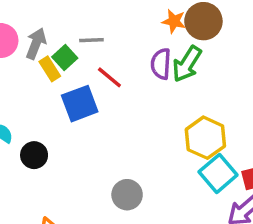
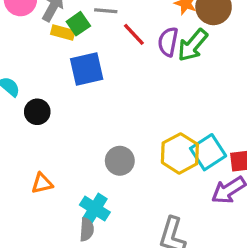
yellow rectangle: (50, 69) -> (63, 33), turned -50
red line: (109, 77) -> (134, 34), moved
yellow hexagon: (205, 138) -> (180, 153), moved

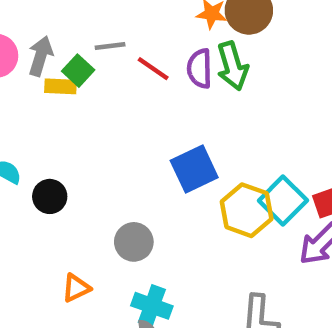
green arrow: (193, 45) -> (233, 66), turned -44
blue square: (87, 69) -> (194, 169), moved
gray circle: (120, 161) -> (134, 242), moved

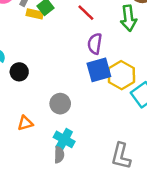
purple semicircle: (200, 69) -> (95, 44), moved
yellow hexagon: (247, 210) -> (121, 75), moved

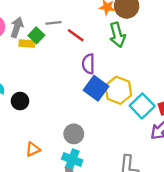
blue square: (99, 70) -> (96, 88), turned -30
gray circle: (60, 104) -> (74, 134), moved

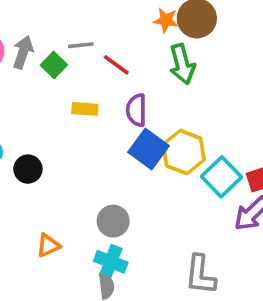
yellow rectangle: (27, 43) -> (85, 109), moved

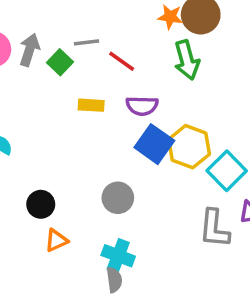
purple semicircle: (136, 110) -> (142, 106), turned -88
black circle: (28, 169) -> (41, 204), moved
gray circle: (113, 221) -> (118, 198), moved
gray L-shape: (200, 275) -> (214, 229), moved

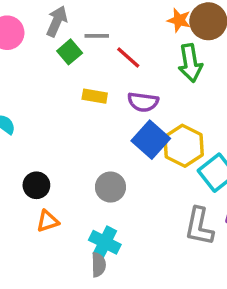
gray arrow: (29, 50) -> (57, 21), moved

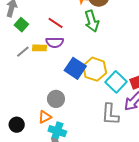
gray line: (97, 36) -> (23, 52), moved, turned -32
purple semicircle: (143, 102) -> (55, 42), moved
black circle: (36, 185) -> (17, 125), moved
orange triangle: (48, 221) -> (45, 117), moved

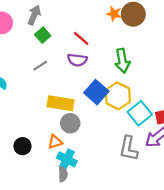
green arrow: (92, 21) -> (122, 61), moved
yellow rectangle: (39, 48) -> (61, 103), moved, size x1.6

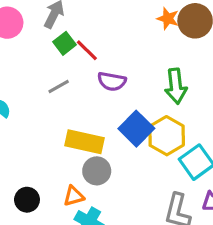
red line: (81, 38) -> (87, 50), moved

